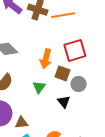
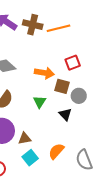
red square: (75, 50) -> (73, 63), size x0.7
orange arrow: (46, 59) -> (44, 73), turned -90

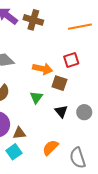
orange line: (58, 28) -> (80, 27), moved
gray circle: (79, 96) -> (84, 112), moved
cyan square: (30, 158) -> (14, 152), moved

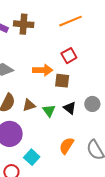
green triangle: (36, 97) -> (49, 111), moved
brown triangle: (19, 133) -> (29, 105), moved

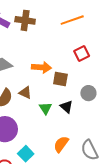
red square: (69, 56) -> (82, 53), moved
gray circle: (92, 104) -> (88, 93), moved
brown triangle: (29, 105) -> (25, 93), moved, turned 40

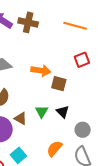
orange line: (72, 20) -> (75, 26), turned 30
brown triangle: (25, 93) -> (21, 118), moved
gray circle: (88, 93) -> (83, 130), moved

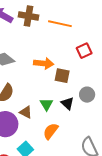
orange line: (75, 26) -> (60, 24), moved
gray circle: (83, 130) -> (87, 95), moved
orange semicircle: (54, 149) -> (51, 131), moved

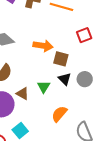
black triangle: (67, 103) -> (65, 79), moved
orange semicircle: (51, 131) -> (59, 114), moved

